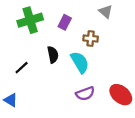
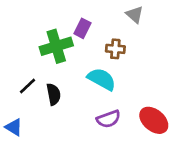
green cross: (30, 20) -> (56, 46), moved
black semicircle: (53, 55) -> (54, 94), moved
cyan semicircle: (80, 62) -> (102, 79), turned -30

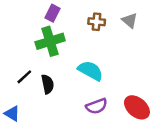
gray triangle: (135, 15) -> (130, 20), moved
purple rectangle: (82, 28) -> (52, 13), moved
brown cross: (115, 49) -> (97, 22), moved

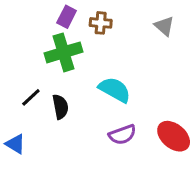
brown cross: (97, 22) -> (101, 23), moved

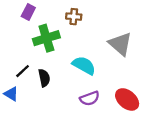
purple rectangle: (67, 17) -> (28, 12), moved
gray triangle: (164, 26) -> (120, 44), moved, size x1.6
blue triangle: (15, 144) -> (11, 94), moved

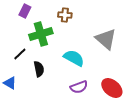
black line: (23, 71) -> (20, 54), moved

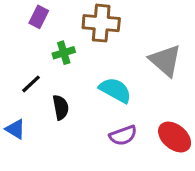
brown cross: (65, 15) -> (101, 23), size x1.6
green cross: (41, 34) -> (64, 53), size x0.6

